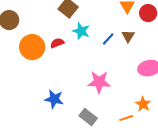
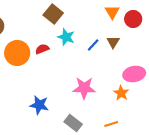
orange star: (143, 104) -> (121, 93), moved

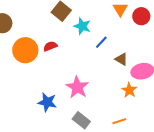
cyan star: (66, 37) -> (82, 26), moved
brown triangle: (113, 42) -> (121, 59), moved, turned -32
pink star: (84, 88) -> (77, 87), moved, turned 30

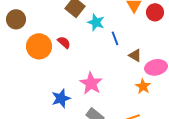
blue line: (101, 42) -> (115, 38), turned -64
red semicircle: (50, 46) -> (64, 42), turned 64
blue star: (47, 102) -> (61, 98), turned -30

